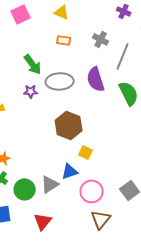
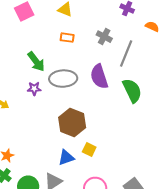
blue triangle: (70, 171) -> (66, 158), moved

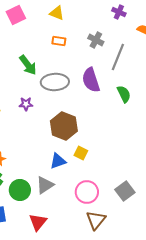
purple star: (34, 89) -> (26, 104), moved
green semicircle: (132, 91) -> (124, 94), size x0.7

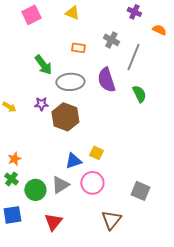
orange rectangle: (59, 41) -> (78, 48), moved
brown hexagon: (64, 126) -> (65, 117), moved
gray square: (125, 191) -> (140, 191), turned -30
pink circle: (87, 192) -> (92, 183), moved

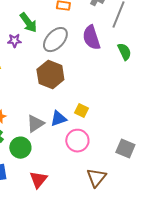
gray ellipse: (70, 82) -> (55, 40), turned -44
purple star: (41, 104) -> (14, 41), moved
gray triangle: (60, 185) -> (35, 124), moved

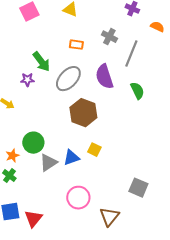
brown hexagon: (50, 75) -> (83, 113), moved
pink circle: (77, 141) -> (78, 198), moved
green circle: (20, 148) -> (33, 143), moved
red triangle: (38, 180) -> (33, 219), moved

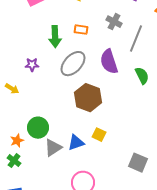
green arrow: (41, 62) -> (55, 37), moved, turned 35
gray square: (138, 188) -> (138, 163), moved

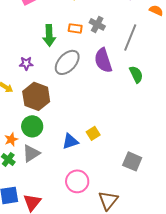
gray cross: (114, 22) -> (97, 24), moved
brown hexagon: (88, 98) -> (36, 96), moved
yellow square: (99, 135) -> (93, 133), turned 32
gray triangle: (53, 148) -> (31, 153), moved

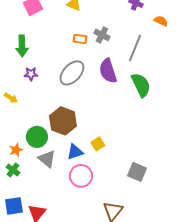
green arrow: (49, 35) -> (22, 46), moved
green semicircle: (136, 74) -> (141, 85), size x1.4
brown hexagon: (36, 96) -> (63, 121), moved
gray triangle: (31, 153) -> (47, 159), moved, turned -48
pink circle: (77, 181) -> (81, 176), moved

